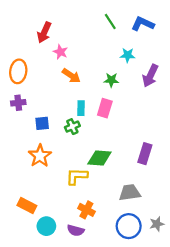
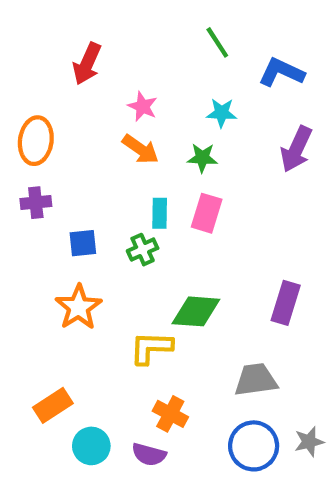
blue L-shape: (143, 24) -> (281, 72), moved
pink star: (60, 52) -> (143, 106), moved
cyan star: (128, 55) -> (222, 113), moved
green star: (111, 80) -> (202, 158), moved
orange rectangle: (27, 206) -> (53, 405), turned -60

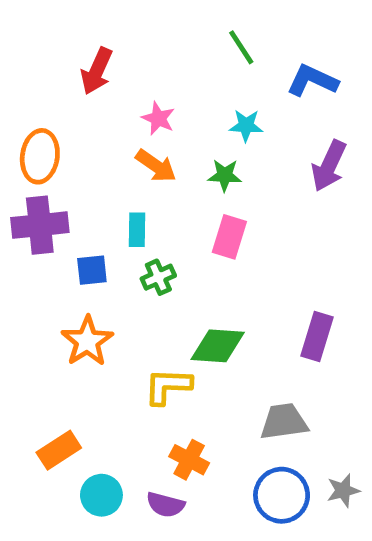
purple cross: (36, 203) -> (40, 225), size x1.6
cyan rectangle: (160, 213) -> (137, 230), moved

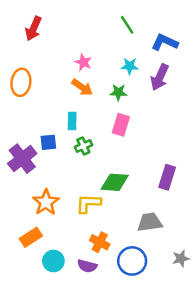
red arrow: (97, 71) -> (33, 29), moved
purple arrow: (329, 166) -> (160, 77), moved
purple cross: (40, 225) -> (22, 159), moved, turned -32
orange star: (87, 341) -> (46, 202), moved
blue circle: (282, 495) -> (132, 261), moved

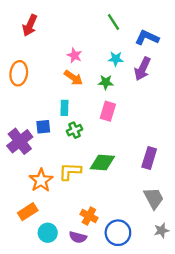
yellow L-shape: (88, 204) -> (70, 171), moved
gray trapezoid: (150, 222) -> (154, 198), moved, turned 70

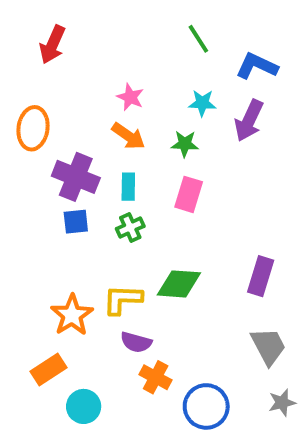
cyan rectangle: (64, 108) -> (128, 187), moved
purple cross: (20, 141) -> (76, 177), moved, turned -30
purple semicircle: (78, 237) -> (136, 342), moved

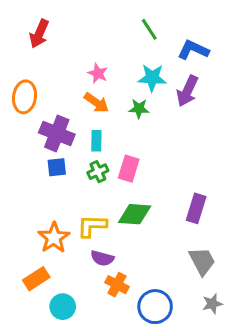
cyan star: (202, 103) -> (152, 78), size x1.4
pink rectangle: (189, 194) -> (129, 169), moved

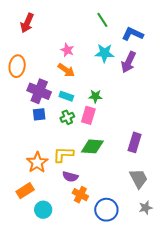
green star: (139, 109) -> (95, 96), moved
cyan rectangle: (96, 141) -> (66, 96), turned -72

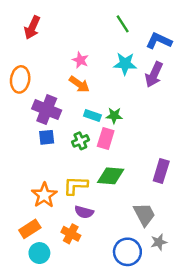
cyan rectangle: (66, 96) -> (92, 116), moved
gray trapezoid: (139, 179) -> (144, 214), moved
orange cross: (80, 195) -> (71, 234), moved
gray star: (146, 208) -> (159, 242), moved
cyan circle: (43, 210) -> (39, 253), moved

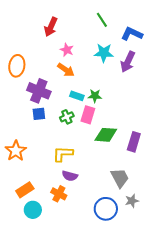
red arrow: (32, 28) -> (51, 27), moved
green diamond: (111, 176) -> (106, 135), moved
orange star: (44, 195) -> (16, 151), moved

